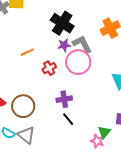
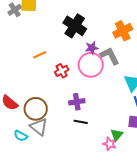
gray L-shape: (82, 44) -> (110, 56), moved
purple star: (64, 45) -> (92, 48), moved
black line: (68, 119) -> (81, 122), turned -40
gray triangle: (26, 135) -> (39, 127), moved

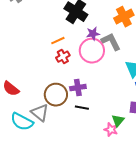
orange line: (40, 55) -> (58, 41), moved
brown circle: (36, 109) -> (56, 95), moved
cyan semicircle: (21, 136) -> (22, 122), size x1.6

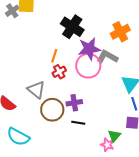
purple star: (93, 34) -> (89, 49), size x1.6
orange line: (58, 41) -> (54, 56), turned -48
gray L-shape: (111, 42) -> (107, 57), turned -35
gray triangle: (40, 113) -> (36, 90), moved

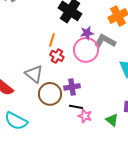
purple star: (89, 49) -> (87, 33), size x0.6
red cross: (59, 72) -> (57, 56), turned -32
green triangle: (114, 136) -> (112, 120), turned -32
pink star: (107, 145) -> (85, 116), moved

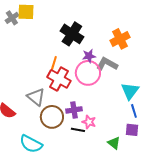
red cross: (57, 56) -> (59, 79), size x1.6
pink star: (85, 116) -> (89, 122), moved
cyan semicircle: (16, 121) -> (31, 144), moved

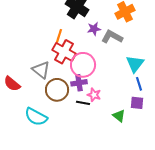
pink circle: (88, 73) -> (83, 65), moved

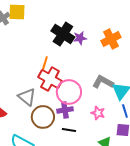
purple star: (94, 29) -> (80, 38), moved
gray L-shape: (112, 37) -> (103, 82), moved
pink star: (94, 95) -> (98, 113), moved

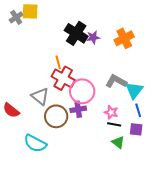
orange line: (45, 63) -> (58, 62), turned -32
black line: (69, 130) -> (114, 124), moved

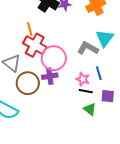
cyan triangle: (134, 90) -> (105, 38), moved
blue line: (138, 110) -> (99, 73), moved

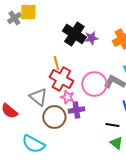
pink circle: (54, 58) -> (94, 84), moved
pink star: (83, 79) -> (67, 97), moved

